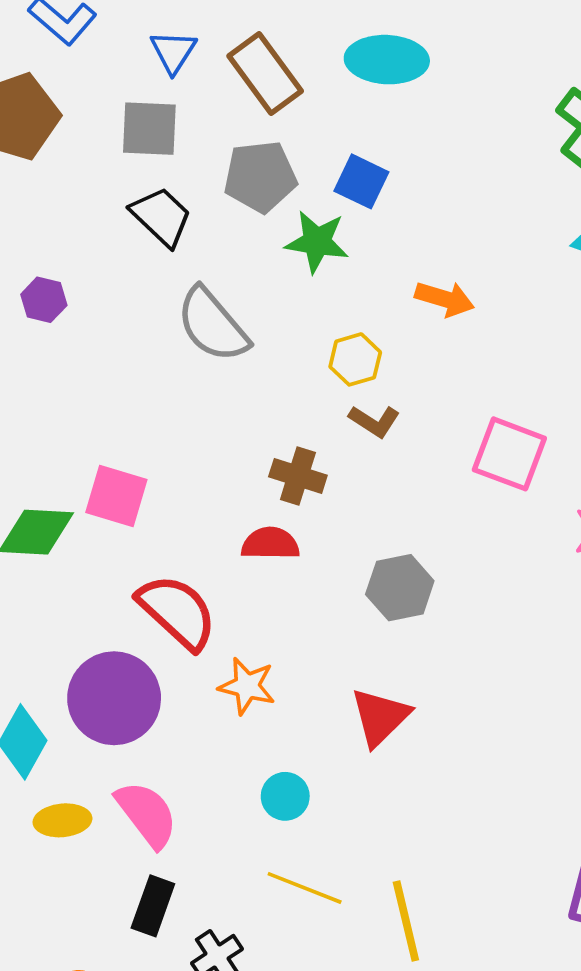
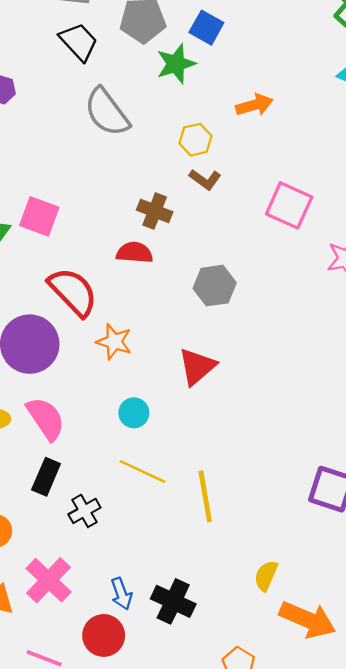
green star: (317, 242) -> (176, 64), turned -30
orange arrow: (445, 299) -> (254, 105), turned -36

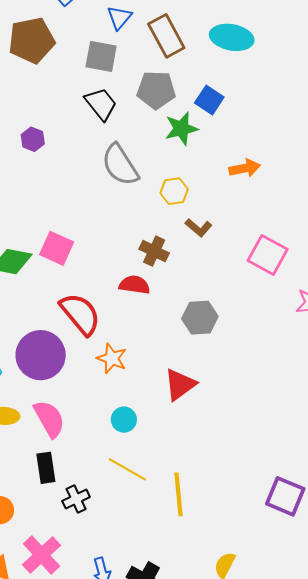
yellow hexagon: (195, 140) -> (174, 191), moved
black rectangle: (46, 477) -> (46, 468), turned -36

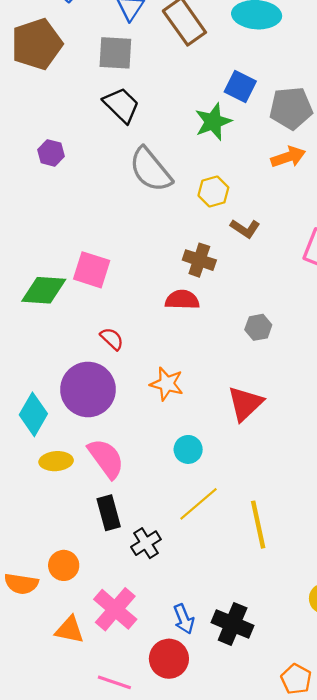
gray pentagon: (156, 90) -> (291, 108), moved
red semicircle: (80, 314) -> (112, 339), moved, size x0.5
gray hexagon: (200, 318) -> (258, 327), size x0.7
yellow line: (127, 469) -> (199, 504), turned -63

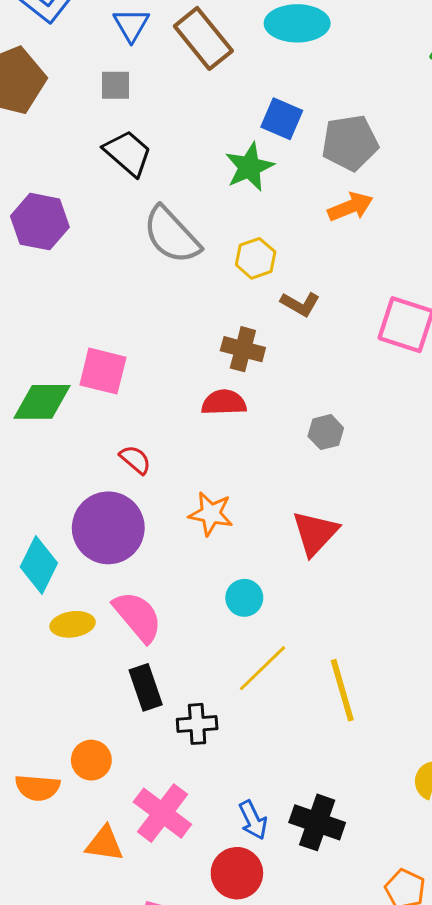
gray square: (115, 53) -> (116, 85), size x0.7
purple hexagon: (51, 153) -> (40, 222), size x1.6
black cross: (146, 543) -> (197, 724), turned 32

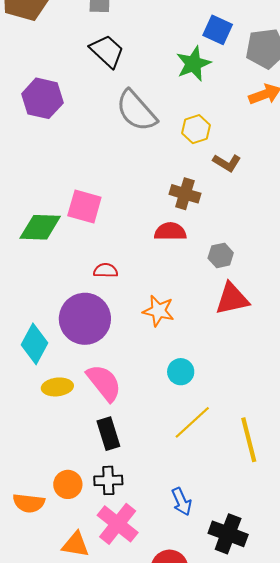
gray hexagon: (326, 432) -> (221, 255), moved
red semicircle: (135, 460) -> (106, 270), turned -40
red triangle: (315, 533) -> (232, 299), moved, turned 33
black cross: (197, 724) -> (108, 480), moved
blue arrow: (253, 820) -> (182, 502), moved

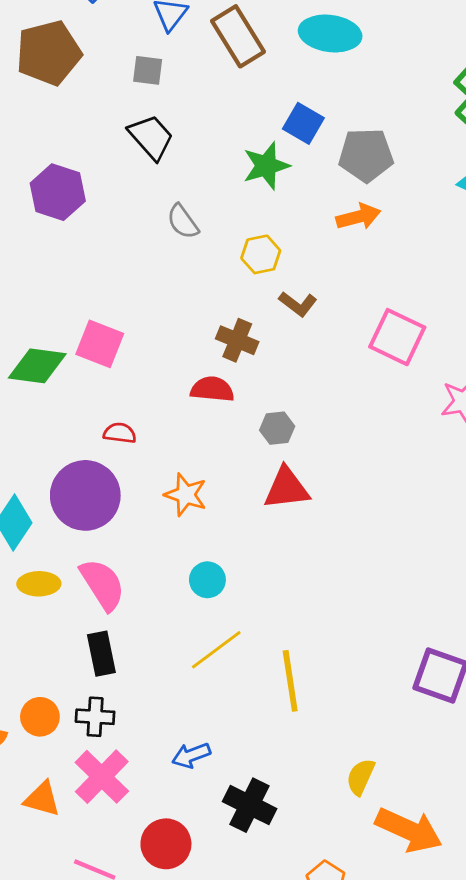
gray semicircle: (136, 111) -> (183, 222), size x0.6
blue arrow: (182, 502) -> (191, 755), turned 88

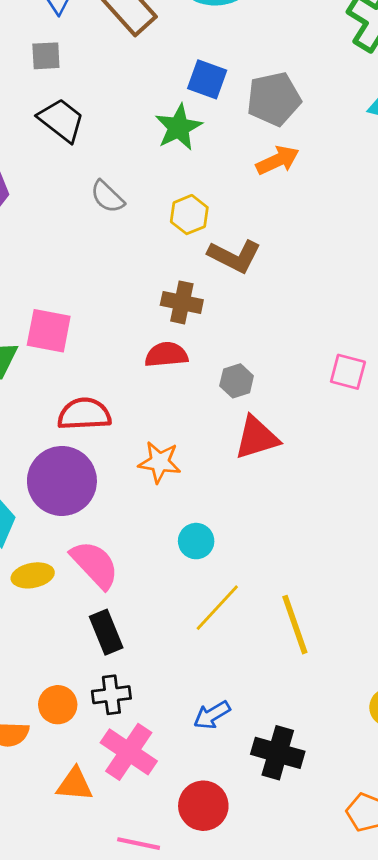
brown L-shape: (298, 304) -> (234, 256), size x1.4
pink square: (397, 337) -> (348, 372), moved, size x0.7
red semicircle: (120, 433) -> (84, 414), size x1.6

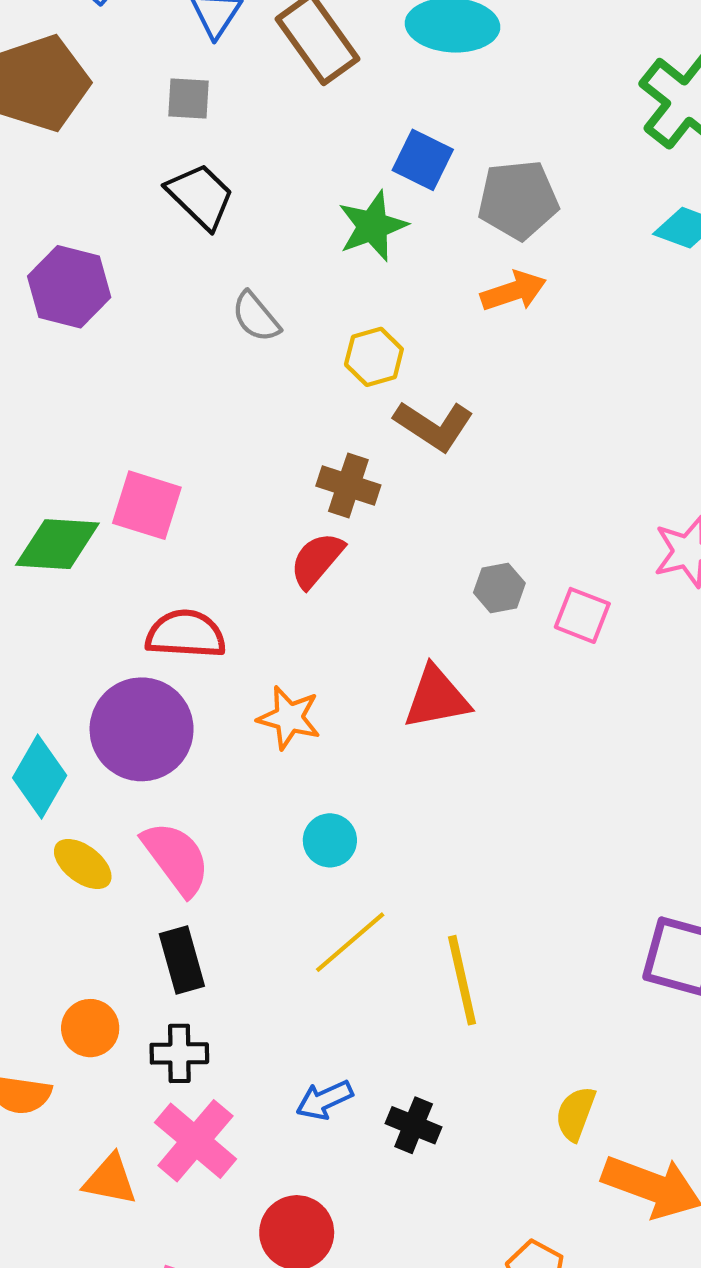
red semicircle: (166, 355) -> (317, 560), turned -51
gray hexagon: (237, 381) -> (499, 588), moved
yellow ellipse: (33, 575) -> (83, 864), turned 42
orange circle: (58, 705) -> (90, 1028), moved
black cross: (278, 753) -> (414, 1125), moved, size x0.7

